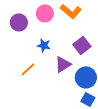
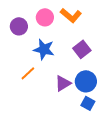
blue star: (44, 45) -> (44, 49), size x1.5
purple triangle: (63, 64) -> (63, 83), moved

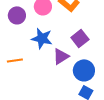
orange line: (28, 73) -> (15, 60), moved, turned 35
purple triangle: (63, 83) -> (61, 56), moved

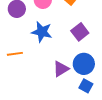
purple triangle: (61, 56) -> (61, 69), moved

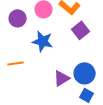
purple square: (80, 32) -> (81, 30), moved

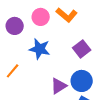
purple square: (81, 30) -> (82, 49), moved
orange line: (16, 63) -> (13, 71), turned -42

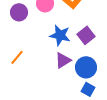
blue star: (40, 49) -> (60, 35), moved
purple triangle: (59, 86) -> (63, 60), moved

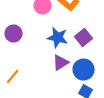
purple circle: (19, 12) -> (14, 34), moved
orange line: (17, 57) -> (13, 76), moved

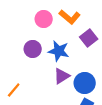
purple circle: (14, 34) -> (33, 49), moved
purple square: (84, 38) -> (89, 38), moved

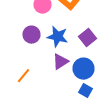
purple square: (89, 38) -> (88, 38), moved
orange line: (14, 90) -> (24, 76), moved

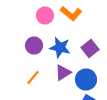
orange line: (24, 76) -> (33, 78), moved

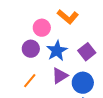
pink circle: (45, 16) -> (42, 28), moved
blue star: (60, 48) -> (57, 51), turned 30

